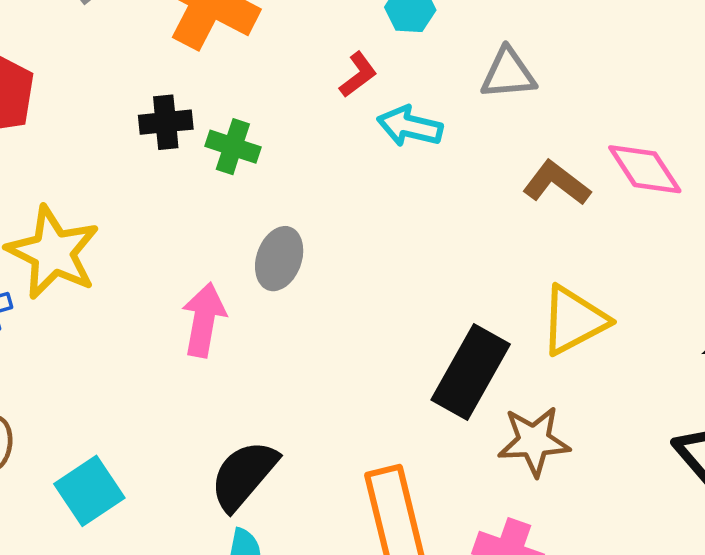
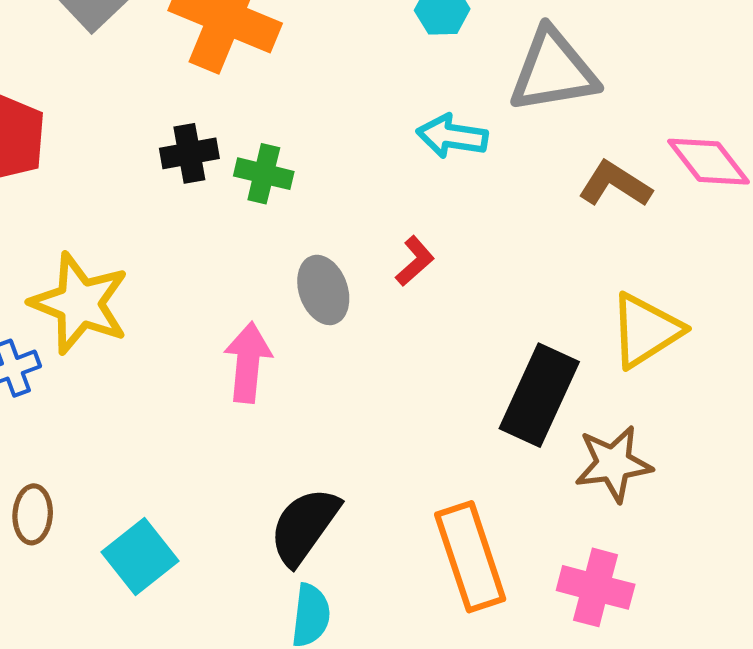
gray triangle: (508, 74) -> (553, 71), size x1.5
red L-shape: (358, 75) -> (415, 261), moved
gray ellipse: (279, 259) -> (323, 290), turned -34

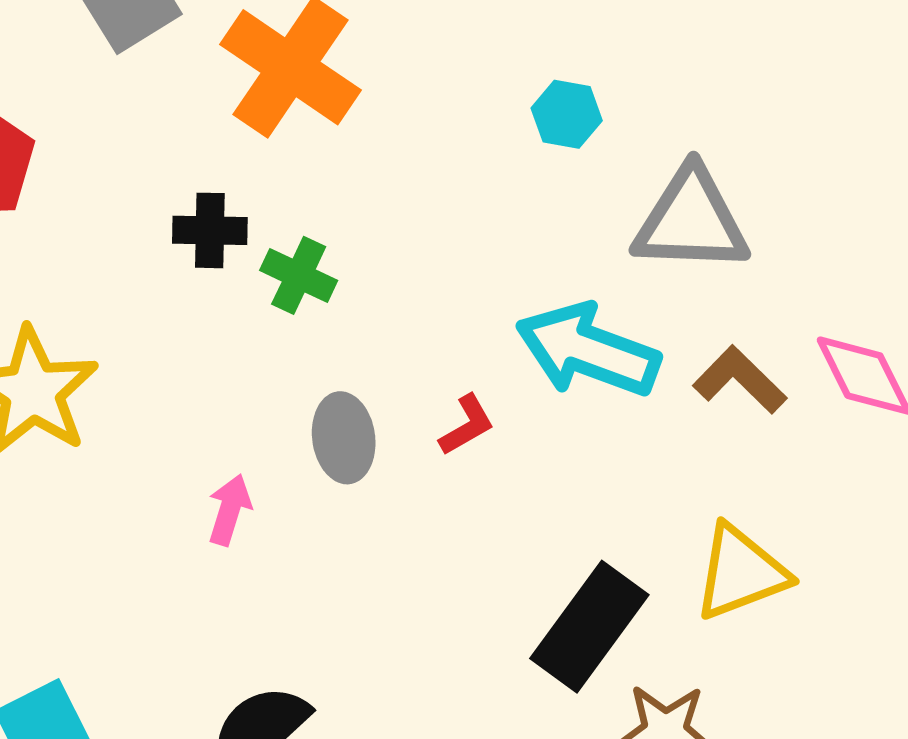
cyan arrow: (452, 136) -> (588, 350), moved, size x1.6
pink arrow: (248, 362) -> (230, 510), size x0.7

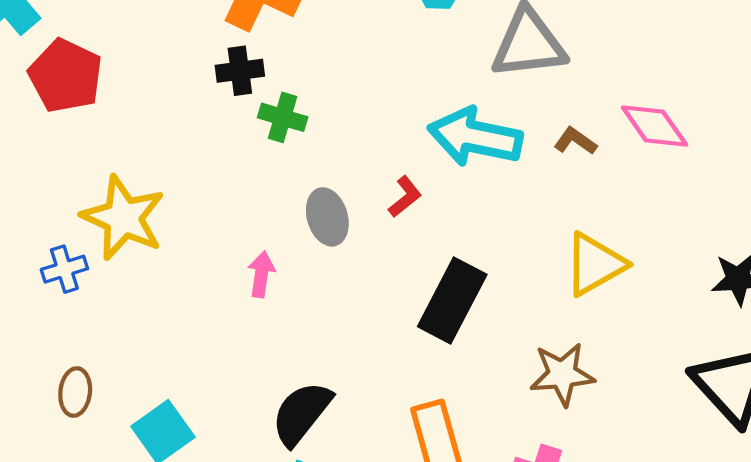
black cross: (210, 230) -> (240, 71), moved
brown L-shape: (740, 380) -> (575, 141), size x0.7
black rectangle: (589, 627) -> (452, 300), moved

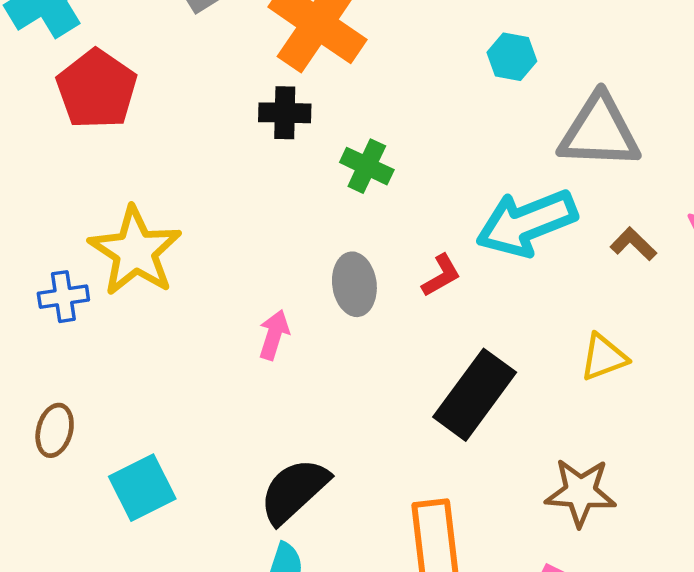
green cross: (283, 117) -> (367, 166), moved
cyan arrow: (475, 137) -> (526, 223), turned -42
yellow triangle: (595, 264) -> (604, 357), moved, size x0.7

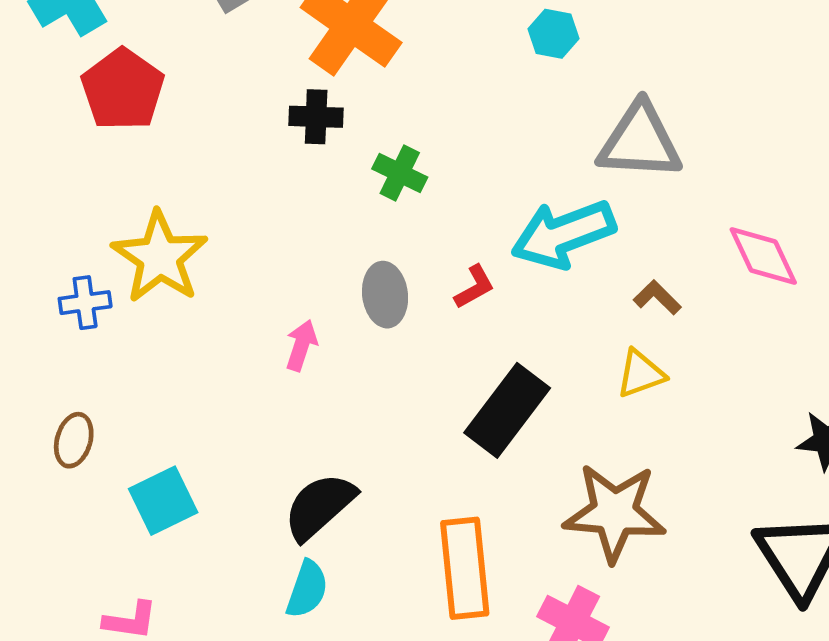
cyan hexagon: (512, 57) -> (554, 34), moved
brown L-shape: (633, 244) -> (657, 297), moved
brown star: (580, 492) -> (615, 513), size x1.4

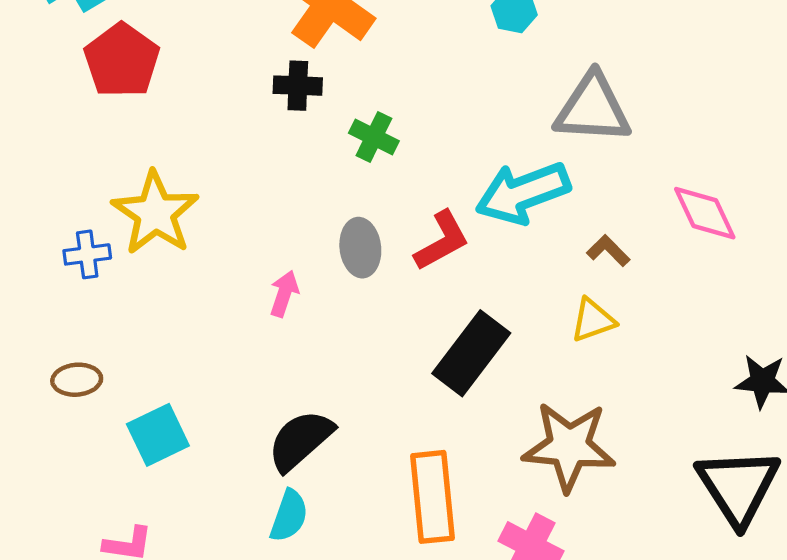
red L-shape: (475, 287) -> (442, 241), size x1.5
brown ellipse: (74, 440) -> (77, 380), turned 69

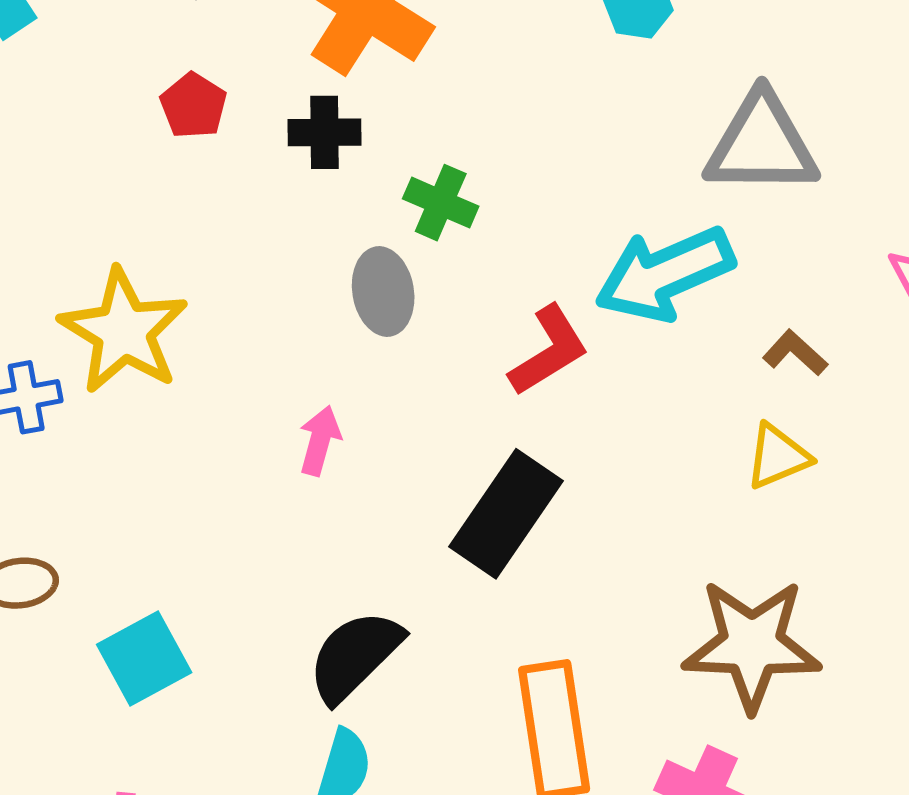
red pentagon: (122, 60) -> (193, 106), moved, size x0.6
gray ellipse: (360, 248) -> (383, 292), moved
black rectangle: (471, 353) -> (506, 514), moved

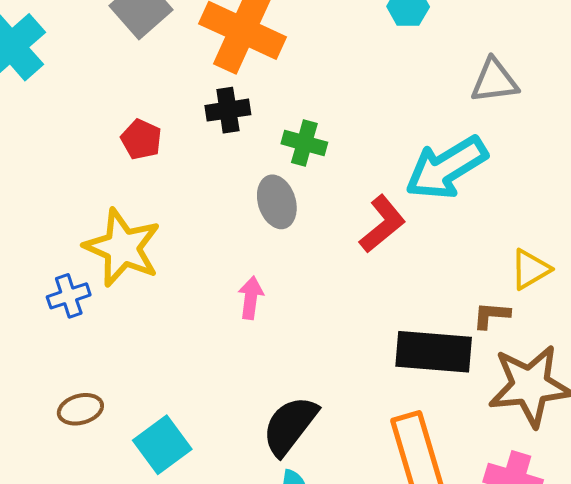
red pentagon: (193, 106) -> (141, 139), moved
gray triangle: (761, 144) -> (494, 81), size x0.7
brown L-shape: (795, 353) -> (491, 315), moved, turned -30
black rectangle: (506, 514) -> (434, 352), moved, turned 68

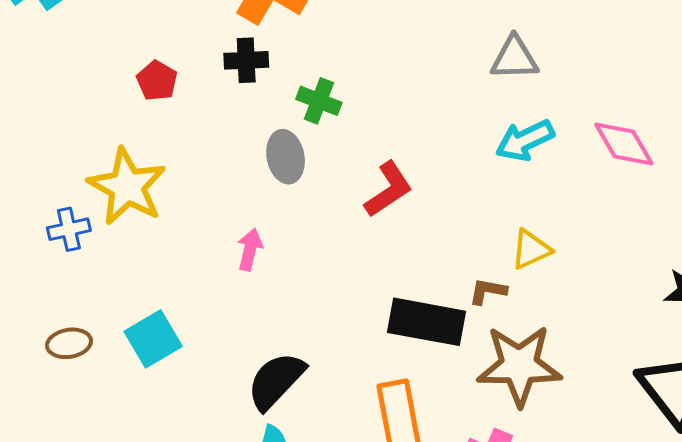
cyan arrow: (446, 168) -> (525, 140), moved, size x0.7
cyan square: (162, 445) -> (153, 339), moved

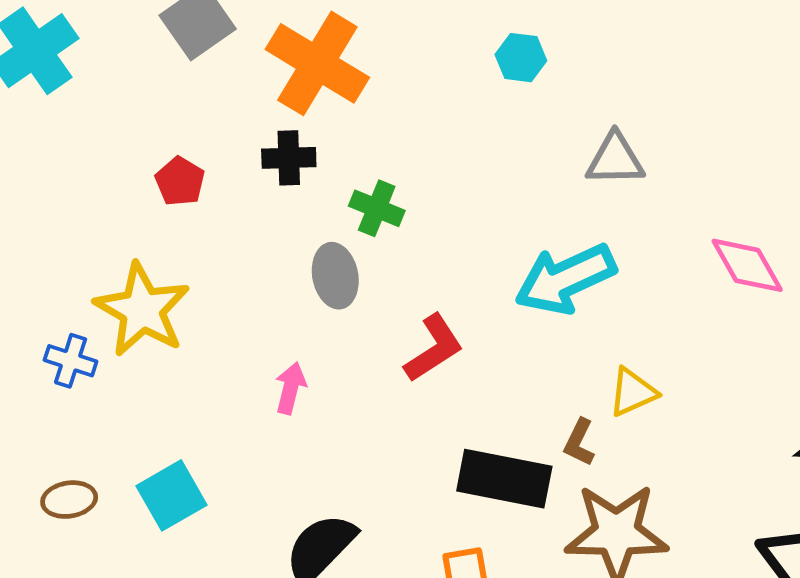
cyan arrow: (525, 140) -> (565, 279), moved, size x1.4
red L-shape: (388, 189) -> (434, 348), moved
blue cross: (69, 229) -> (71, 361), turned 30
brown L-shape: (488, 291) -> (579, 442), turned -75

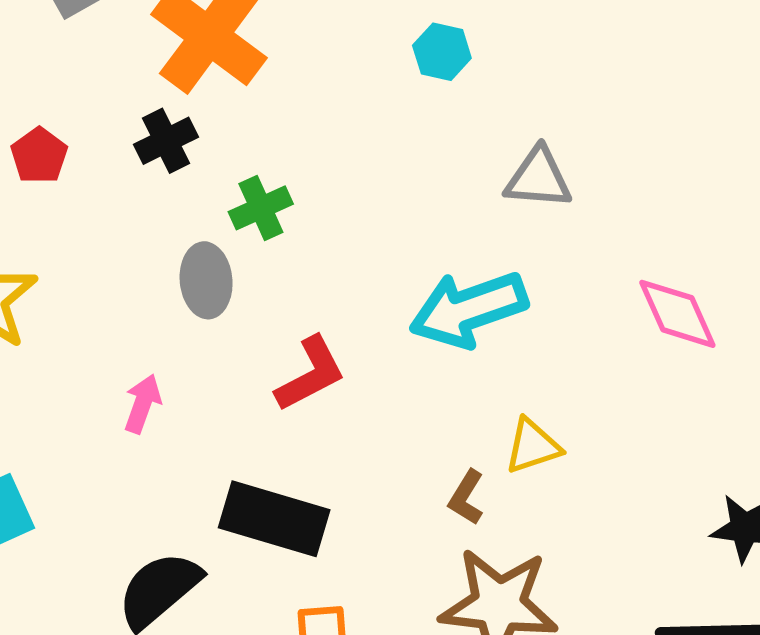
black cross: (289, 158) -> (166, 141), turned -30
green cross: (377, 208) -> (261, 208), turned 38
black rectangle: (504, 479) -> (274, 519), moved

